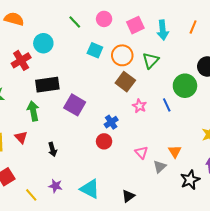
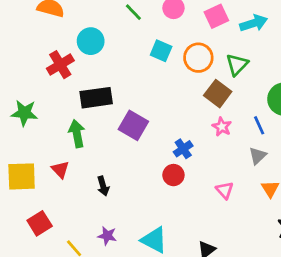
cyan arrow: (163, 30) -> (254, 23), turned -102
brown square: (125, 82) -> (218, 94), moved
gray triangle: (160, 167) -> (258, 156), moved

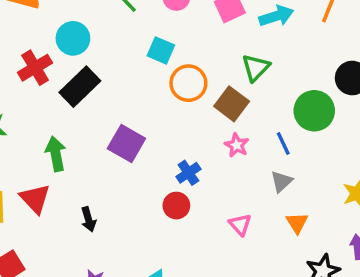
orange circle: (198, 58) -> (188, 83), moved
black rectangle: (96, 98) -> (80, 87), moved, turned -36
red triangle: (60, 170) -> (35, 199), size x1.4

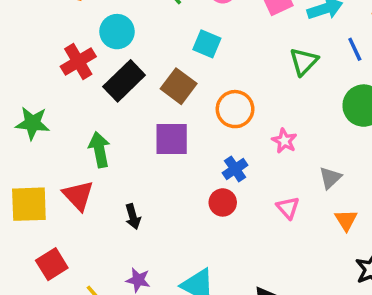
orange circle: (188, 83) -> (235, 109), moved
brown square: (232, 104) -> (179, 86), moved
purple square: (126, 143) -> (172, 139), turned -30
blue line: (283, 143) -> (355, 49), moved
pink triangle: (240, 224) -> (288, 208), moved

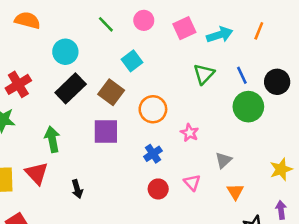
cyan square: (207, 44) -> (132, 61), turned 30
blue line: (355, 49) -> (242, 75), moved
red cross: (78, 62) -> (18, 84), moved
red circle: (223, 202) -> (158, 189), moved

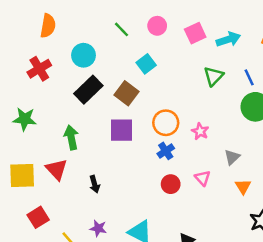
orange semicircle: (27, 20) -> (48, 26), turned 85
red cross: (18, 84) -> (39, 69), moved
orange circle: (153, 109) -> (166, 123), moved

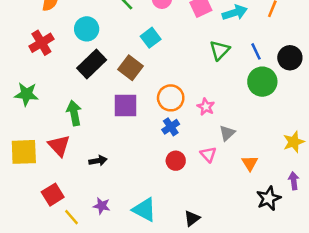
gray triangle: (232, 157) -> (227, 133), moved
black arrow: (95, 184) -> (98, 161), turned -84
red square: (38, 217) -> (53, 195), moved

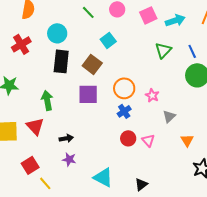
black rectangle: (92, 64) -> (61, 61), turned -40
pink triangle: (208, 154) -> (148, 140), moved
purple star: (102, 206) -> (69, 159), moved

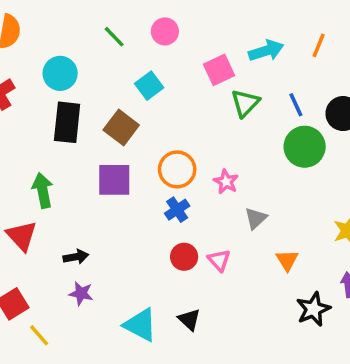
pink square: (148, 15) -> (219, 70), moved
black triangle: (141, 184) -> (189, 320), moved, turned -40

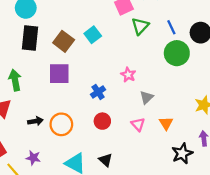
cyan square: (149, 86) -> (93, 35), moved
orange circle: (177, 169) -> (61, 124), moved
pink triangle: (219, 260) -> (138, 124), moved
purple star: (81, 293) -> (33, 158), moved

